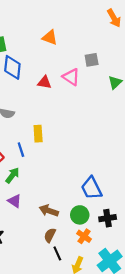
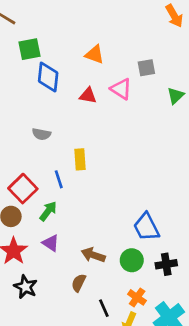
orange triangle: (50, 37) -> (95, 54), moved
brown semicircle: (50, 235) -> (79, 283), moved
orange cross: (84, 236) -> (137, 297), moved

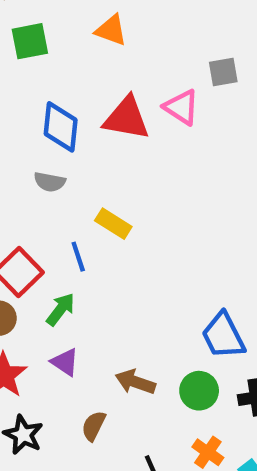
orange triangle: (95, 54) -> (111, 30), moved
blue diamond: (48, 77) -> (61, 127), moved
red triangle: (88, 96) -> (127, 118), size x1.6
yellow rectangle: (80, 159) -> (113, 224), turned -54
brown semicircle: (79, 283) -> (94, 426), moved

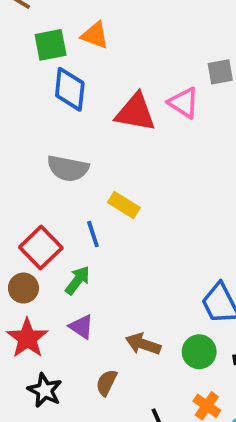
orange triangle: (111, 30) -> (95, 35), moved
blue diamond: (61, 127) -> (70, 89), moved
gray semicircle: (50, 182) -> (68, 168), size x1.5

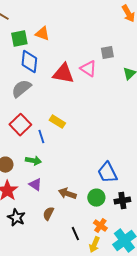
gray semicircle: (68, 168) -> (21, 89), moved, turned 130
red square: (41, 248) -> (20, 125), moved
green arrow: (78, 280) -> (33, 161), turned 63

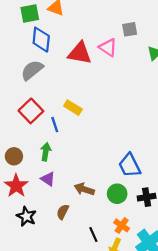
green arrow: (33, 161) -> (46, 152), turned -91

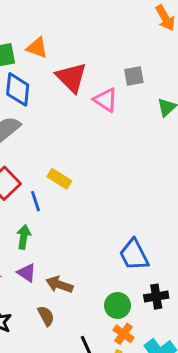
red triangle: (80, 53) -> (71, 77), moved, turned 35
brown arrow: (84, 189) -> (59, 285), moved
green circle: (117, 194) -> (118, 305), moved
brown semicircle: (63, 212) -> (46, 316), turned 126

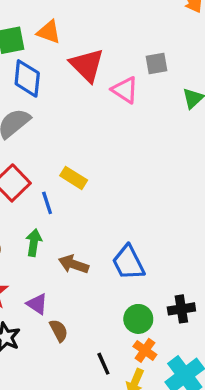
blue trapezoid: (134, 255) -> (128, 263), moved
purple triangle: (27, 273) -> (37, 304), moved
brown arrow: (59, 285) -> (74, 264), moved

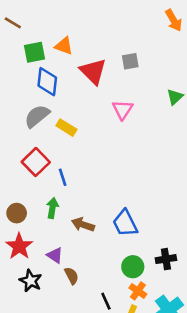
gray square: (157, 63) -> (130, 61), moved
pink triangle: (125, 90) -> (123, 110), moved, turned 30
yellow rectangle: (74, 178) -> (66, 128), moved

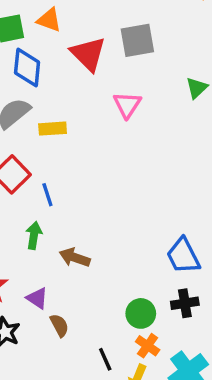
gray square: (130, 61) -> (137, 40), size x1.5
yellow rectangle: (66, 128) -> (53, 129), turned -36
blue trapezoid: (125, 223) -> (183, 256), moved

